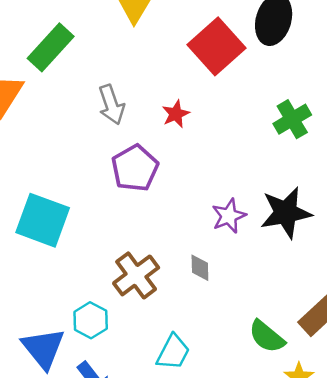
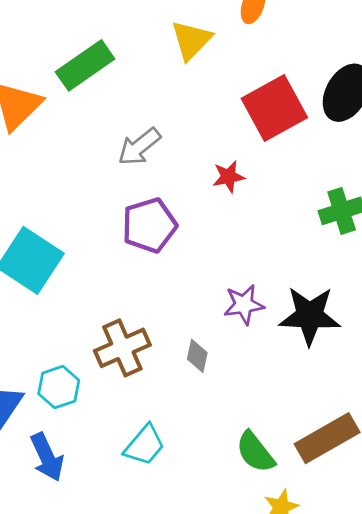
gray arrow: (111, 105) -> (139, 147), turned 57
red star: (176, 114) -> (228, 177), moved

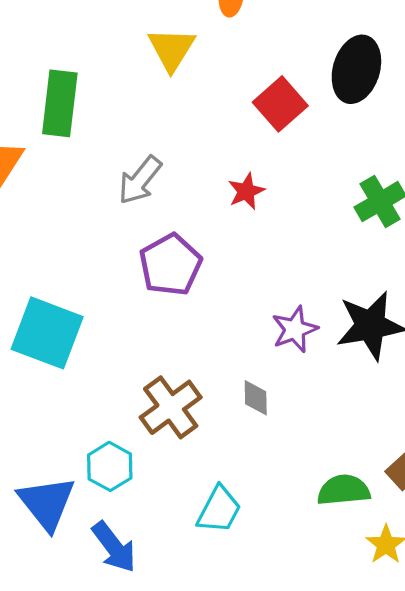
green rectangle: (85, 65) -> (60, 103), turned -36
red square: (274, 108) -> (280, 104), size x0.7
green semicircle: (255, 452) -> (344, 490), turned 135

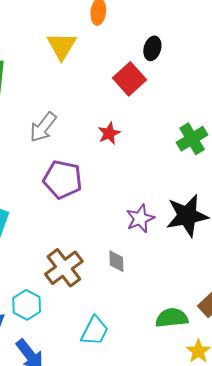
black ellipse: (356, 69) -> (152, 48), moved, size x0.6
purple pentagon: (170, 265) -> (63, 179), turned -30

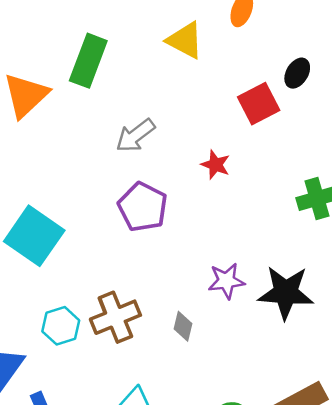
yellow triangle: (62, 46) -> (185, 40), turned -48
red star: (109, 133) -> (216, 165), turned 30
cyan hexagon: (27, 305) -> (61, 326), moved

